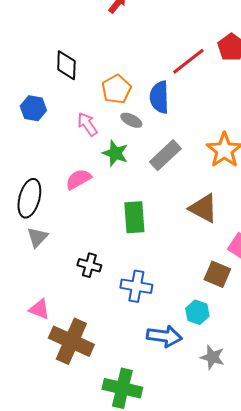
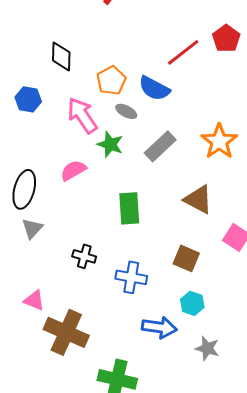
blue semicircle: (159, 97) -> (154, 88), turned -60
pink arrow: (87, 124) -> (82, 115), size x1.5
brown square: (217, 274) -> (186, 258), moved

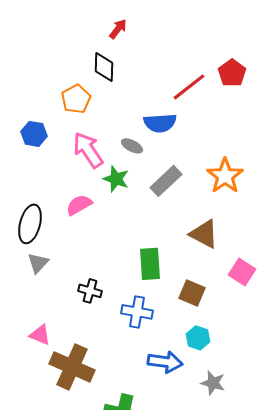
black diamond: (61, 56) -> (104, 67), moved
orange pentagon: (111, 80) -> (76, 99), moved
blue semicircle: (154, 88) -> (160, 123), turned -32
green rectangle: (129, 208) -> (150, 264), moved

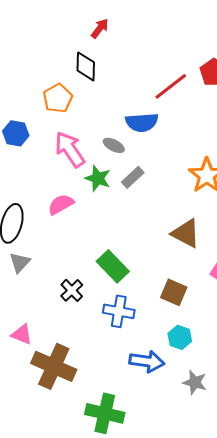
gray rectangle: (166, 181) -> (133, 177), moved, size x0.7
green rectangle: (150, 264) -> (113, 266), moved, turned -40
black cross: (90, 291) -> (72, 290), turned 30

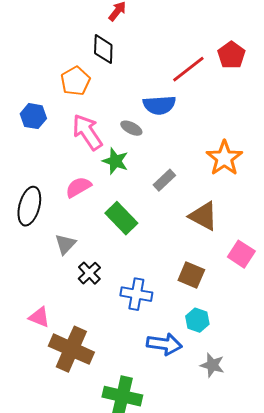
gray rectangle: (133, 177) -> (164, 180), moved
gray triangle: (20, 262) -> (65, 244), moved
green rectangle: (113, 266) -> (121, 218), moved

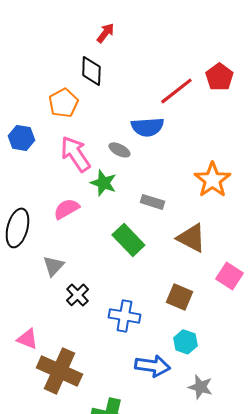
gray rectangle: (164, 180) -> (152, 202), turned 60
green rectangle: (121, 218) -> (128, 240), moved

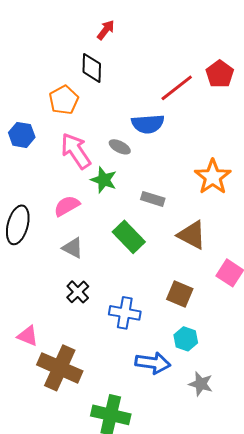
gray triangle: (53, 266) -> (73, 248), moved, turned -45

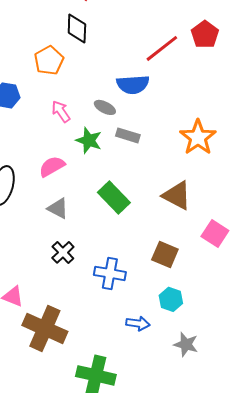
pink arrow: (76, 151) -> (61, 111), size x0.6
gray rectangle: (153, 199) -> (128, 135), moved
blue arrow: (153, 363) -> (138, 323), size x0.7

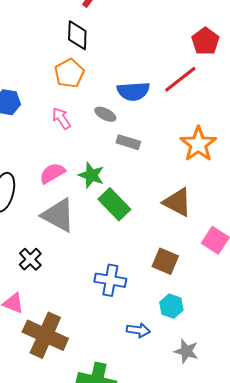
red line: (162, 48) -> (180, 79), moved
orange pentagon: (49, 60) -> (69, 73), moved
green star: (89, 140) -> (91, 175), moved
gray triangle: (58, 208) -> (58, 215), size x1.6
black cross: (63, 252) -> (30, 259), moved

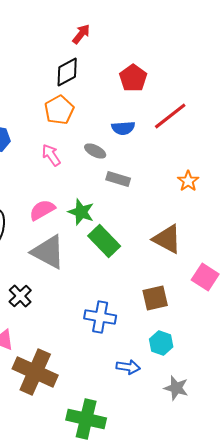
black diamond: (77, 35) -> (67, 72), turned 60
red pentagon: (205, 41) -> (133, 78), moved
blue semicircle: (133, 91) -> (123, 128), size x0.7
orange star: (198, 144) -> (188, 181), size x0.6
brown square: (165, 261) -> (155, 298), turned -36

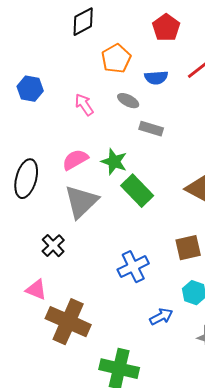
black diamond: (67, 72) -> (83, 22), moved
orange pentagon: (59, 110) -> (116, 59), moved
gray triangle: (48, 252) -> (81, 202), turned 48
blue cross: (100, 317) -> (133, 267), turned -36
blue arrow: (128, 367) -> (161, 317), turned -35

